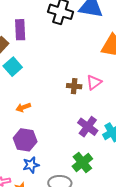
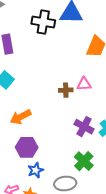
pink triangle: (94, 82) -> (84, 84), turned 42
orange arrow: (23, 107) -> (21, 117), size x1.5

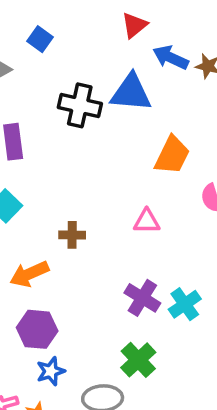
brown cross: (66, 90) -> (72, 235), moved

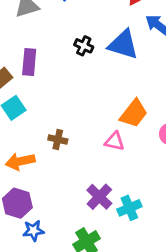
black cross: (80, 105) -> (84, 46), size x0.6
orange trapezoid: (172, 155) -> (134, 113), moved
blue star: (51, 371) -> (33, 231), moved

